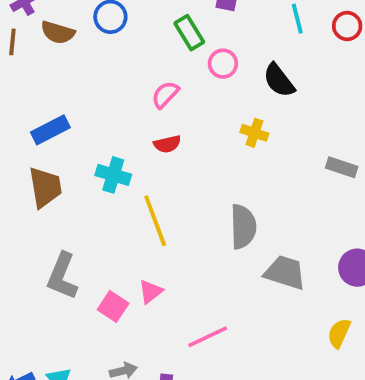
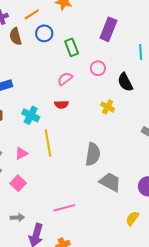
brown semicircle: (58, 32) -> (16, 36), turned 48
green rectangle: (189, 33) -> (72, 47), moved
pink triangle: (151, 292) -> (21, 153), moved

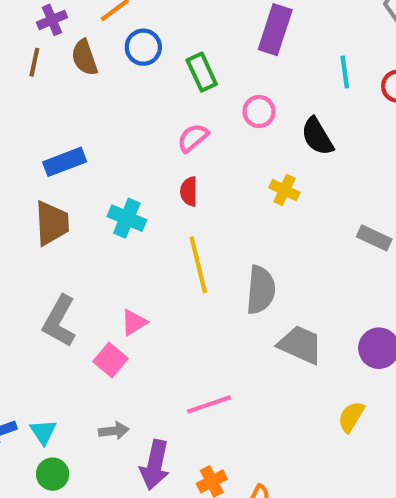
red semicircle: (62, 104) -> (189, 191), turned 96
yellow line: (48, 143) -> (198, 265), moved
pink triangle: (21, 153) -> (134, 322), moved

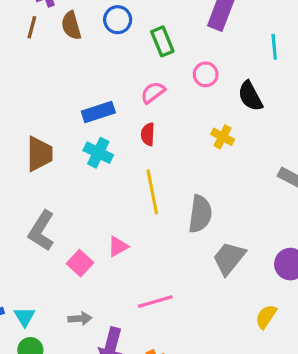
blue rectangle: (65, 162) -> (98, 112), moved
pink triangle: (134, 322) -> (118, 246), moved
gray trapezoid: (300, 345) -> (229, 258), turned -78

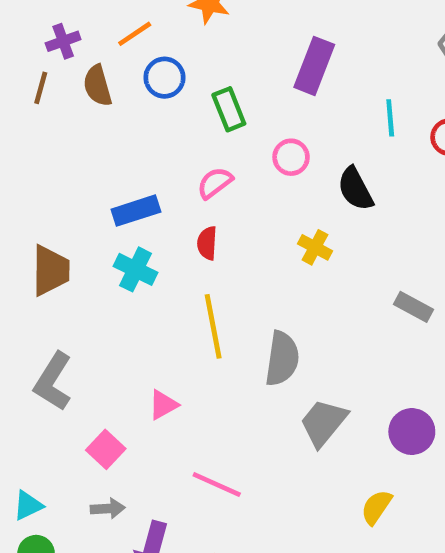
pink square: (80, 263) -> (106, 449), moved
pink line: (155, 302) -> (217, 485), turned 40
cyan triangle: (25, 317) -> (28, 505), turned 35

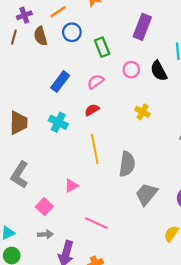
black semicircle: (355, 189) -> (159, 71), moved
blue rectangle: (136, 211) -> (60, 82), moved, turned -35
red semicircle: (207, 243) -> (92, 110), turned 56

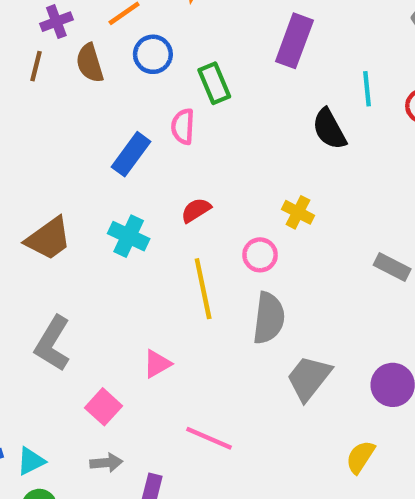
pink circle: (131, 70) -> (260, 255), moved
pink semicircle: (95, 82) -> (183, 126), moved, turned -49
brown trapezoid: (18, 123) -> (48, 239), turned 55

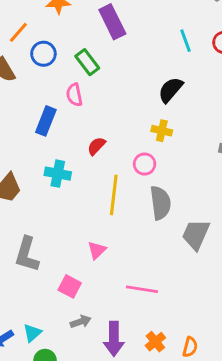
purple rectangle: (294, 41) -> (112, 22), moved, turned -32
black semicircle: (329, 129) -> (171, 90), moved, turned 84
yellow line: (203, 289) -> (114, 195), turned 33

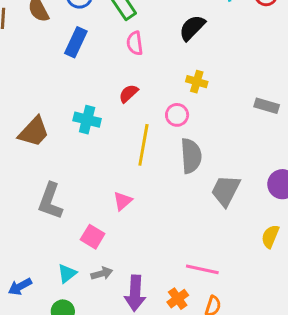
black semicircle: (171, 90) -> (192, 28), moved
pink semicircle: (74, 95) -> (135, 43), moved
blue rectangle: (46, 121) -> (76, 42), moved
pink line: (142, 289) -> (202, 269), moved
cyan triangle: (32, 333) -> (67, 273), moved

